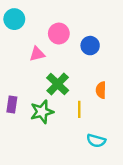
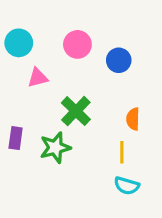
cyan circle: (14, 19) -> (19, 43), moved
pink triangle: (37, 54) -> (38, 78), moved
yellow line: (79, 109) -> (122, 152), moved

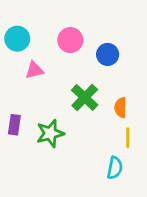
green cross: (76, 111) -> (85, 97), moved
yellow line: (122, 152) -> (128, 138), moved
cyan semicircle: (127, 186) -> (115, 168), turned -95

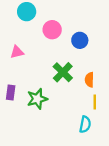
cyan circle: (17, 39) -> (27, 12), moved
pink triangle: (34, 70) -> (17, 52), moved

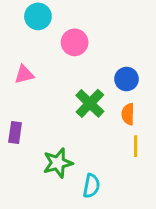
blue circle: (80, 40) -> (127, 79), moved
green star: (37, 99) -> (58, 163), moved
cyan semicircle: (85, 124) -> (91, 186), moved

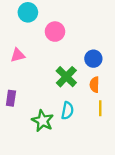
green star: (58, 163) -> (43, 121), turned -30
cyan semicircle: (91, 186) -> (67, 111), moved

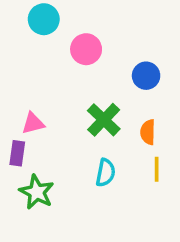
pink triangle: (18, 55) -> (33, 123), moved
blue circle: (93, 59) -> (146, 76), moved
green star: (43, 121) -> (37, 192), moved

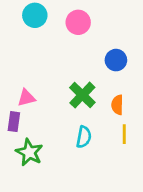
pink circle: (86, 49) -> (78, 22), moved

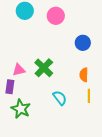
green cross: (82, 95) -> (44, 68), moved
cyan semicircle: (84, 137) -> (60, 98), turned -49

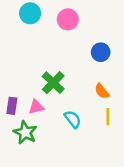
pink triangle: (19, 70) -> (36, 107), moved
orange semicircle: (84, 75) -> (102, 91), turned -40

